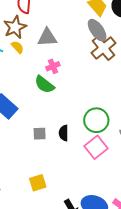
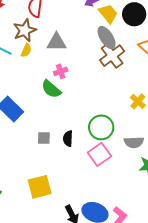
yellow semicircle: (17, 47) -> (26, 50), turned 64
yellow square: (38, 183) -> (40, 187), size x1.4

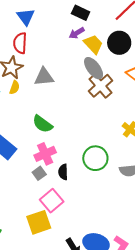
pink cross: (61, 71) -> (45, 154), moved, size x1.5
gray square: (44, 138) -> (39, 173), turned -32
pink square: (99, 154) -> (52, 201), moved

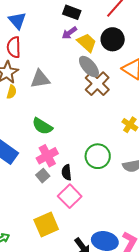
pink square: (52, 201) -> (70, 196), moved

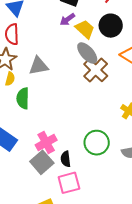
green semicircle: (42, 126) -> (23, 98), moved, turned 60
gray square: (43, 176) -> (42, 162), size x1.6
pink square: (70, 196) -> (69, 183), turned 30

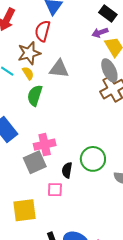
yellow semicircle: (10, 79) -> (28, 73), turned -64
black semicircle: (66, 159) -> (67, 170), moved
pink square: (69, 183) -> (55, 190), size x0.7

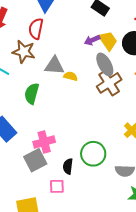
purple arrow: (100, 33) -> (92, 40), moved
brown star: (29, 53) -> (24, 52), turned 30
yellow semicircle: (28, 73) -> (71, 76), moved, turned -40

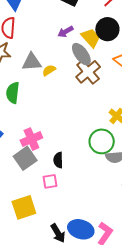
yellow trapezoid: (108, 41) -> (91, 38), moved
yellow semicircle: (71, 76) -> (49, 70), turned -40
green circle: (93, 154) -> (102, 141), moved

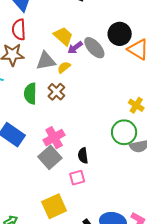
black circle: (107, 29) -> (120, 34), moved
purple arrow: (66, 32) -> (75, 48), moved
yellow trapezoid: (91, 38) -> (63, 36), moved
brown cross: (88, 72) -> (56, 92), moved, size x0.7

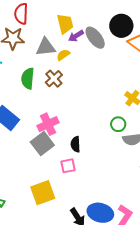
yellow trapezoid: (63, 36) -> (65, 24), turned 30
green circle: (124, 132) -> (118, 124), size x0.6

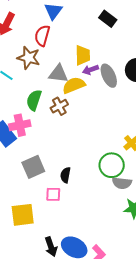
yellow semicircle: (63, 55) -> (74, 85), size x1.6
pink cross: (48, 124) -> (20, 125), moved
green circle: (118, 124) -> (112, 165), size x1.6

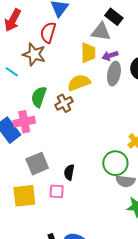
purple arrow: (90, 70) -> (110, 56), moved
gray triangle: (58, 74) -> (101, 32), moved
gray ellipse: (109, 76) -> (114, 74), turned 35
yellow square: (23, 215) -> (24, 196), moved

